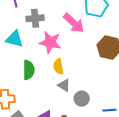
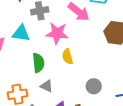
gray triangle: (64, 85) -> (47, 86), moved

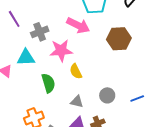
gray triangle: (47, 86) -> (77, 102), moved

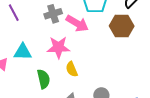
gray cross: (40, 32) -> (53, 14), moved
brown hexagon: (119, 39) -> (122, 26), moved

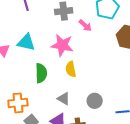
pink arrow: (77, 23) -> (85, 25), size x0.6

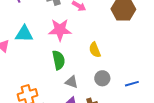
yellow semicircle: (71, 69) -> (95, 50), moved
green semicircle: (41, 73) -> (59, 60), moved

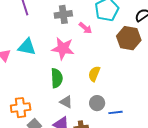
yellow semicircle: (95, 50) -> (94, 74), turned 35
blue line: (132, 84) -> (115, 112), moved

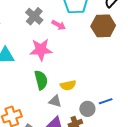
gray cross: (63, 14) -> (34, 16), turned -30
yellow semicircle: (94, 74) -> (68, 85), moved, turned -112
gray circle: (97, 103) -> (87, 109), moved

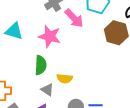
pink arrow: (59, 25) -> (74, 18), size x1.5

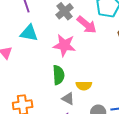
cyan triangle: (14, 31) -> (29, 33), moved

